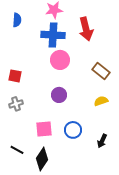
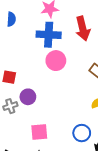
purple circle: (59, 95) -> (28, 97), moved
blue circle: (73, 130) -> (82, 133), moved

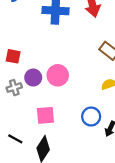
pink circle: (56, 61) -> (58, 75), moved

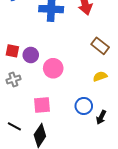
purple circle: (33, 78) -> (31, 55), moved

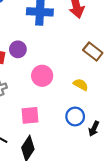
purple circle: (31, 55) -> (18, 49), moved
yellow semicircle: (100, 76) -> (81, 85), moved, turned 48

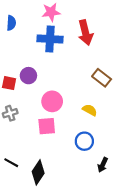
pink square: (30, 115) -> (47, 126), moved
black arrow: (94, 129) -> (103, 165), moved

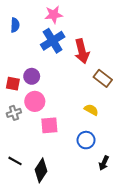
red arrow: (85, 33) -> (82, 51), moved
blue cross: (50, 39) -> (53, 41), turned -35
pink circle: (52, 101) -> (35, 101), moved

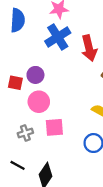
blue semicircle: (15, 25) -> (18, 20), size x1.5
gray cross: (14, 113) -> (25, 133), moved

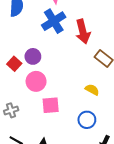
red square: (15, 83) -> (14, 64), turned 32
gray cross: (25, 133) -> (11, 110), moved

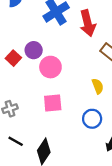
pink circle: (36, 81) -> (50, 67), moved
yellow semicircle: (92, 90) -> (98, 86), turned 40

